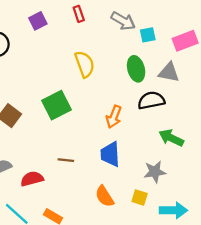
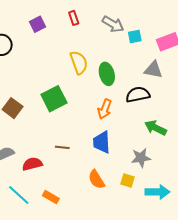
green ellipse: (136, 69) -> (107, 74), moved

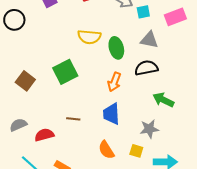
yellow semicircle: (79, 62) -> (89, 37), turned 115
gray triangle: (153, 70) -> (149, 40), moved

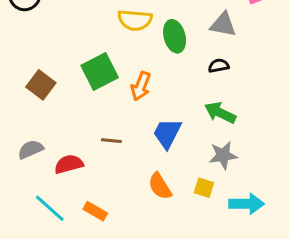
black semicircle: (146, 68) -> (219, 66), size x0.6
orange arrow: (114, 82) -> (141, 86), moved
green arrow: (163, 100) -> (220, 113), moved
blue trapezoid: (111, 114) -> (167, 133), turned 30

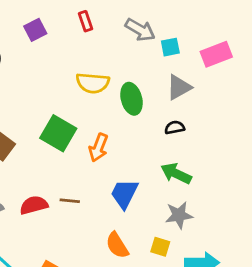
gray triangle: (223, 25) -> (179, 87), turned -40
green square: (100, 72) -> (58, 133), turned -33
red semicircle: (69, 164) -> (34, 205), moved

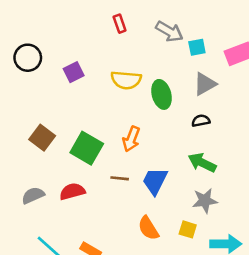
purple square: (35, 30) -> (74, 72), moved
green square: (58, 133) -> (87, 148), moved
brown line: (70, 201) -> (120, 178), moved

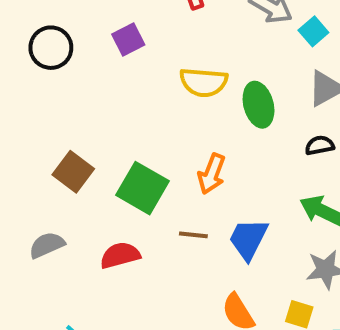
cyan square: (197, 47) -> (313, 31), turned -30
purple square: (74, 72) -> (128, 40), moved
gray semicircle: (33, 195) -> (47, 245), moved

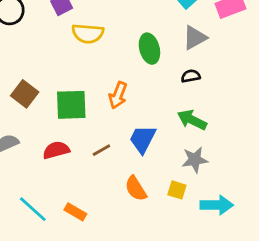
yellow semicircle: (204, 82) -> (88, 33), moved
green square: (142, 188) -> (71, 105), turned -32
brown line: (193, 235) -> (101, 150), moved, turned -36

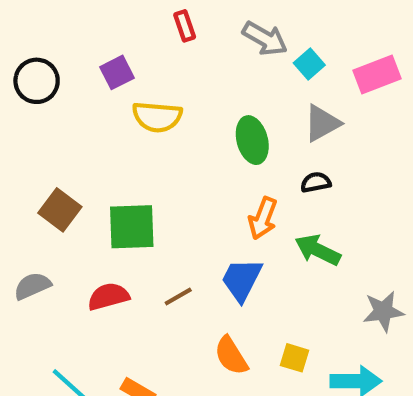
orange arrow: (118, 95) -> (263, 218), moved
gray star: (195, 160) -> (383, 311), moved

